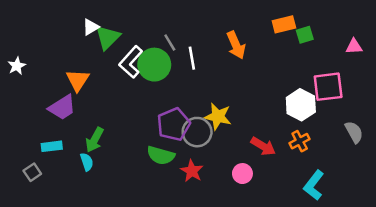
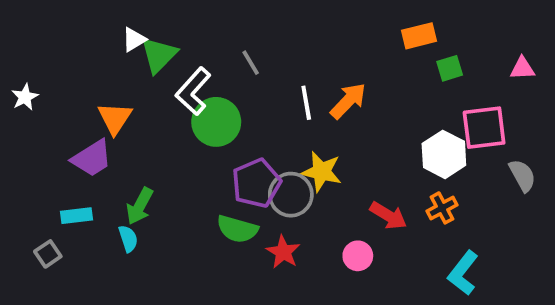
green square: (305, 35) -> (450, 68), moved
orange arrow: (236, 45) -> (348, 101), moved, turned -112
white line: (192, 58) -> (306, 103), moved
green circle: (154, 65) -> (216, 122), moved
gray semicircle: (354, 132) -> (522, 175), moved

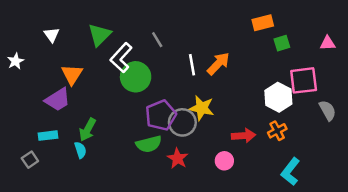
white triangle: (134, 40) -> (52, 35), moved, turned -35
red arrow: (388, 216) -> (244, 136), turned -35
green semicircle: (237, 229) -> (149, 144), turned -30

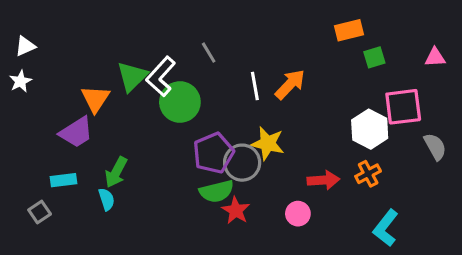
white triangle: (52, 35) -> (25, 46), moved, turned 42
green triangle: (100, 35) -> (132, 76), moved
green semicircle: (149, 144) -> (217, 191), moved

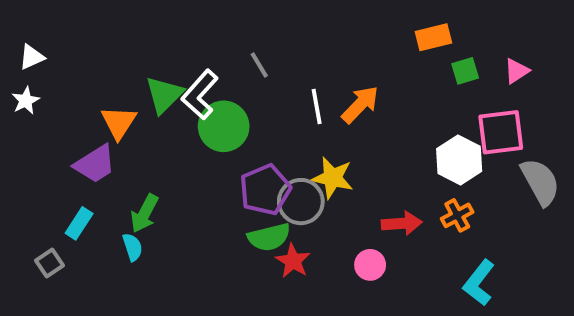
pink triangle: (435, 57) -> (517, 71), moved, turned -30
gray semicircle: (435, 147) -> (540, 182), size x1.4
cyan rectangle: (63, 180) -> (79, 223), turned -50

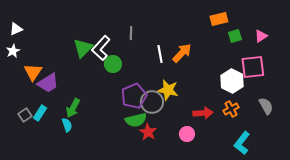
gray line: (259, 65) -> (131, 33), turned 32
orange triangle: (119, 122) -> (33, 72), moved
green circle: (224, 126) -> (113, 64), size x0.7
gray semicircle: (540, 182) -> (266, 106), moved, size x0.7
gray square: (49, 263) -> (25, 115), moved

